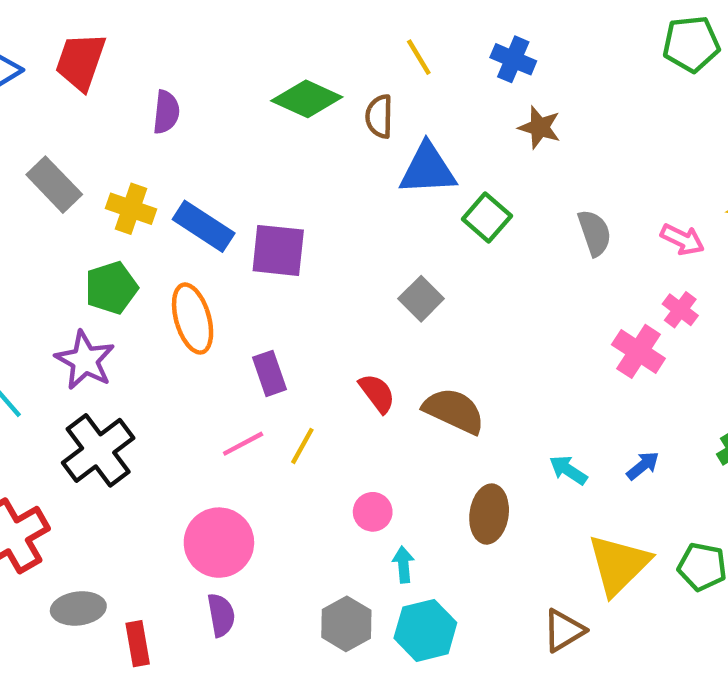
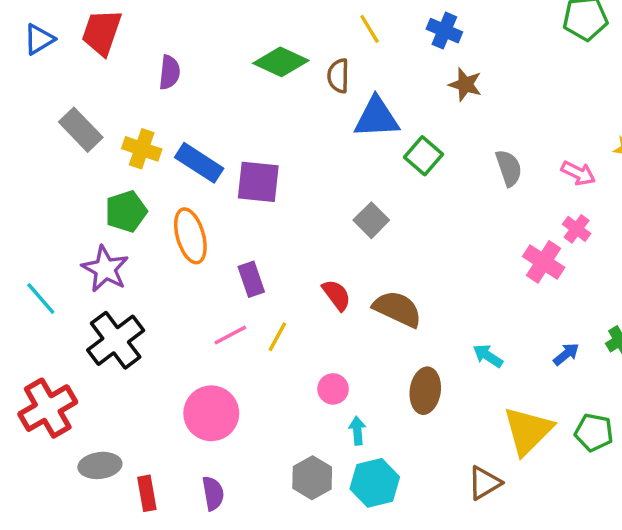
blue arrow: (643, 466) -> (566, 354), moved
purple semicircle: (221, 615) -> (213, 493), moved

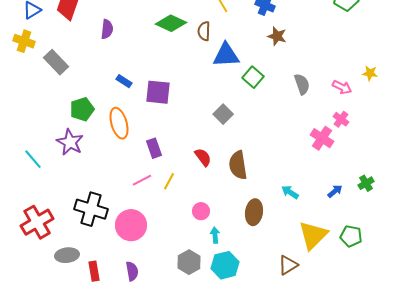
yellow cross: (142, 149) -> (24, 41), moved
blue rectangle: (199, 163) -> (124, 81), size x0.6
brown semicircle: (397, 309) -> (238, 165), turned -124
black cross: (116, 340) -> (91, 209), moved, turned -36

